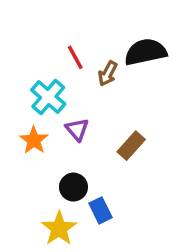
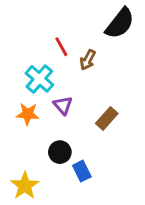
black semicircle: (146, 52) -> (120, 23), moved, turned 140
orange star: (34, 140) -> (28, 114), turned -30
yellow star: (59, 228) -> (25, 186), moved

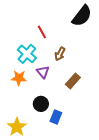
brown arrow: (88, 60) -> (60, 54), moved
blue rectangle: (82, 171) -> (56, 117), turned 48

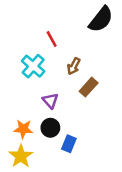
purple triangle: (43, 72) -> (50, 101), moved
orange star: (19, 78) -> (23, 129), moved
brown rectangle: (73, 81) -> (89, 87), moved

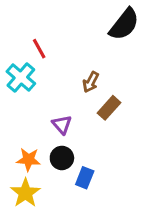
red line: (52, 39) -> (39, 49), moved
cyan cross: (33, 66) -> (21, 77), moved

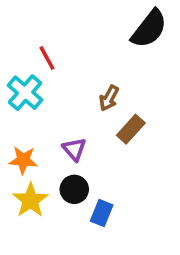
orange star: (28, 159) -> (23, 160), moved
yellow star: (25, 193) -> (30, 200), moved

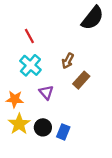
cyan cross: (25, 93) -> (30, 65), moved
black circle: (74, 189) -> (43, 127), moved

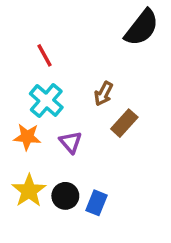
orange star: (15, 99) -> (27, 137), moved

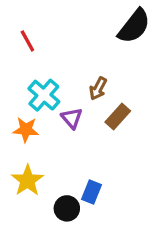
red line: (45, 55) -> (27, 41), moved
purple triangle: (71, 142) -> (72, 118), moved
black circle: (65, 196) -> (67, 208), moved

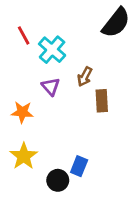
cyan cross: (44, 95) -> (52, 50), moved
brown rectangle: (118, 116) -> (102, 101), turned -45
purple triangle: (72, 118) -> (51, 87), moved

